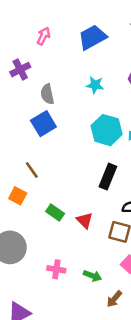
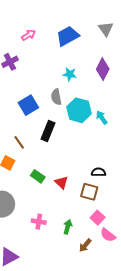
pink arrow: (43, 36) -> (28, 35), turned 32
gray semicircle: (47, 94) -> (56, 97), moved
black rectangle: (108, 177) -> (48, 131), moved
green arrow: (92, 276) -> (68, 227), turned -96

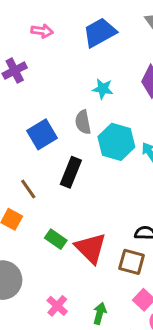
pink arrow: (28, 35) -> (42, 31), turned 40
red triangle: (61, 182) -> (91, 248), size x1.6
pink cross: (39, 222) -> (57, 306), turned 32

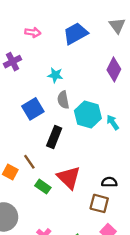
cyan star: (103, 89) -> (55, 75), moved
brown line: (28, 189) -> (29, 162), moved
red triangle: (91, 248) -> (69, 178), moved

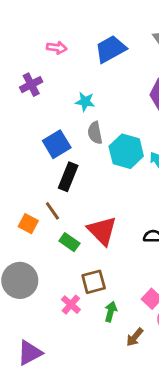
black rectangle: (54, 137) -> (68, 177), moved
brown square: (99, 203) -> (94, 282), moved, turned -30

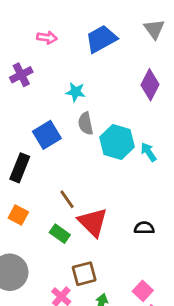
black rectangle: (68, 177) -> (20, 168), moved
brown line: (52, 211) -> (67, 199), moved

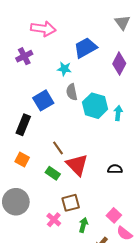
pink arrow: (47, 38) -> (43, 29), size x1.6
blue trapezoid: (101, 39) -> (85, 48), moved
cyan arrow: (149, 152) -> (118, 113), turned 40

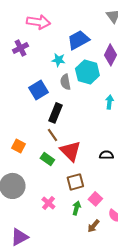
cyan hexagon: (95, 106) -> (87, 72), moved
black rectangle: (23, 125) -> (55, 113), moved
brown square: (71, 203) -> (75, 182), moved
pink square: (114, 215) -> (95, 199), moved

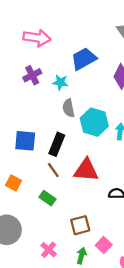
purple cross: (20, 48) -> (32, 75), moved
cyan hexagon: (87, 72) -> (94, 122), moved
blue square: (38, 90) -> (25, 141), moved, turned 36
red triangle: (70, 151) -> (86, 170), moved, turned -40

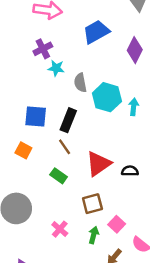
cyan star: (60, 82) -> (56, 68), moved
red triangle: (86, 170) -> (98, 164), moved, turned -40
orange square: (13, 183) -> (23, 150), moved

